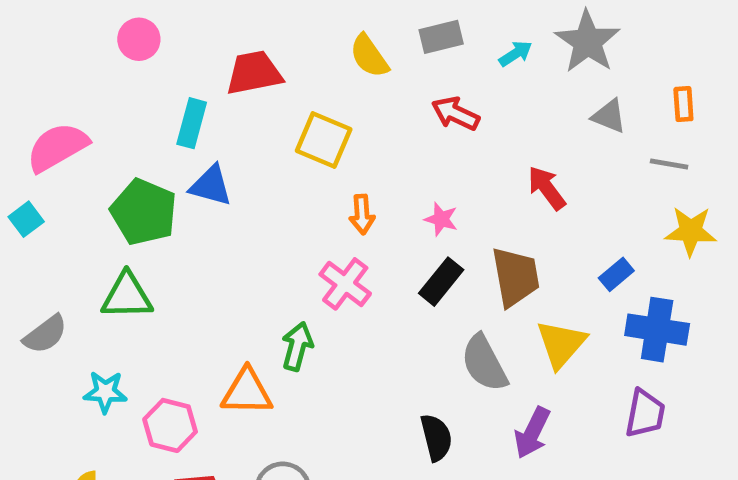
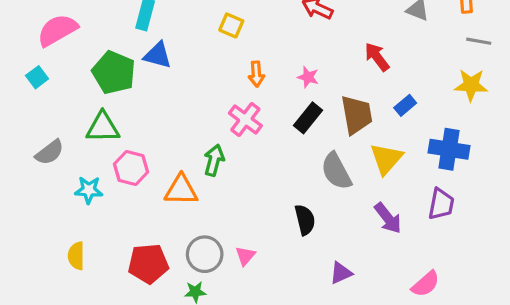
yellow square: (324, 140) -> (231, 25), size x0.7
gray line: (669, 164) -> (479, 41), moved
blue rectangle: (616, 274) -> (405, 105), moved
pink hexagon: (170, 425) -> (131, 168), moved
purple arrow: (532, 433) -> (388, 218), moved, turned -64

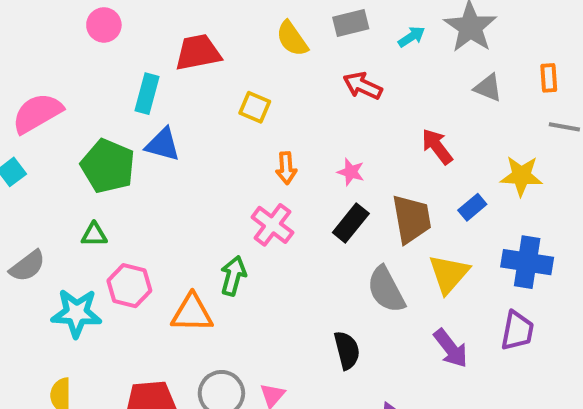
yellow star: (471, 85) -> (521, 176), moved
green triangle: (103, 127) -> (94, 235), size x0.6
cyan star: (89, 190) -> (76, 313), size x1.4

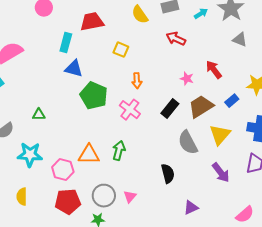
green pentagon: (108, 166) -> (94, 96), moved
pink star: (351, 172) -> (187, 79), moved
brown trapezoid: (412, 219) -> (201, 107), turned -112
green arrow: (233, 276) -> (119, 151), moved
pink hexagon: (129, 286) -> (63, 170), moved

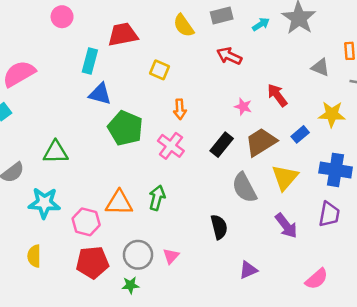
gray triangle: (240, 40) -> (320, 67), moved
green triangle: (39, 115) -> (56, 152), size x1.5

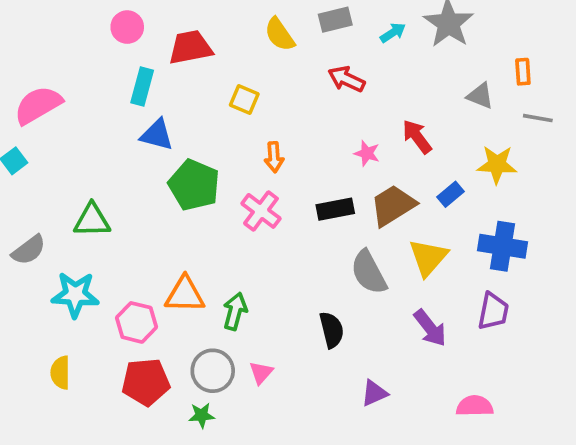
pink circle: (62, 17) -> (127, 27), moved
black rectangle: (222, 145) -> (335, 209), turned 40
green arrow: (157, 198) -> (235, 311), moved
pink semicircle: (317, 279) -> (475, 406), turned -140

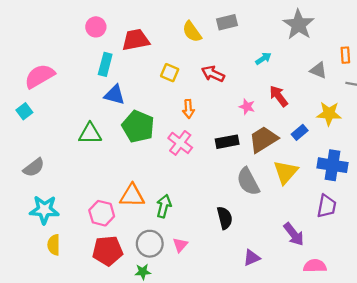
cyan arrow: (393, 33) -> (263, 59), moved
red arrow: (346, 79) -> (213, 74), moved
green triangle: (92, 220) -> (90, 134), moved
cyan star: (75, 295) -> (44, 210), moved
purple arrow: (430, 328) -> (294, 234), moved

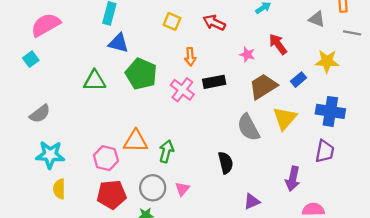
black rectangle: (227, 142) -> (214, 82), moved
purple arrow: (294, 234) -> (293, 179), turned 50

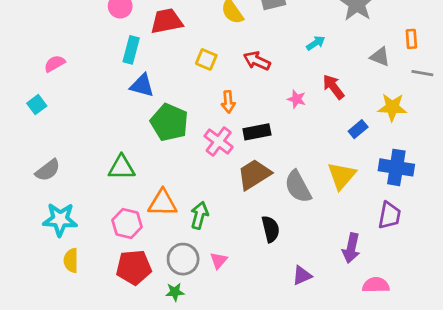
pink semicircle: (46, 25) -> (55, 64), size x0.6
green triangle: (95, 81) -> (122, 167), moved
brown trapezoid: (263, 86) -> (254, 174), moved

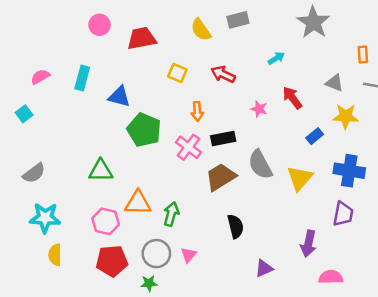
cyan rectangle: (131, 50) -> (82, 78), moved
gray triangle: (380, 57) -> (334, 83), moved
gray semicircle: (298, 187) -> (260, 165), moved

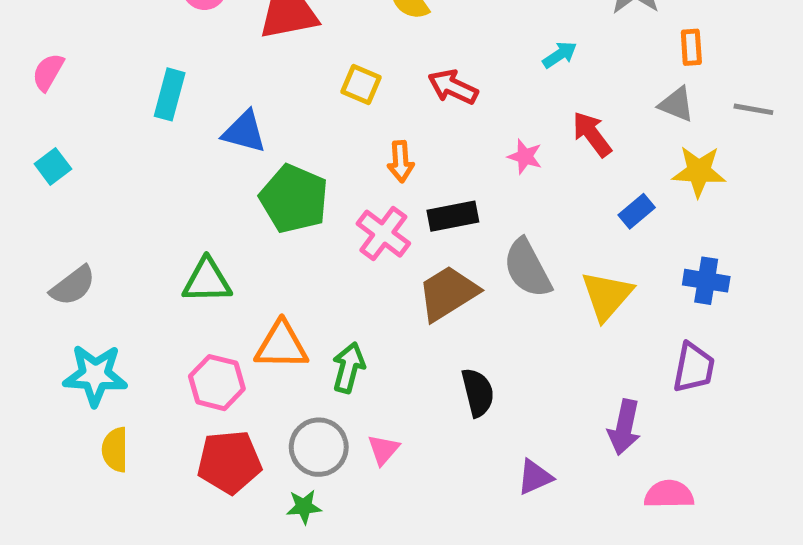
orange rectangle: (363, 54) -> (691, 47), moved
pink semicircle: (40, 77) -> (48, 72), moved, turned -30
blue cross: (349, 171) -> (706, 281), size x0.7

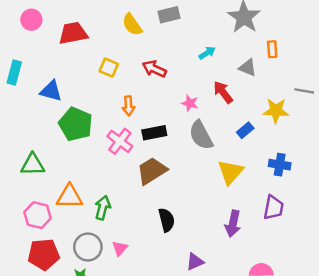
gray triangle: (676, 104) -> (248, 68), moved
gray line: (753, 109) -> (304, 91), moved
gray semicircle: (527, 268) -> (201, 135), moved
purple arrow: (624, 427) -> (233, 224), moved

